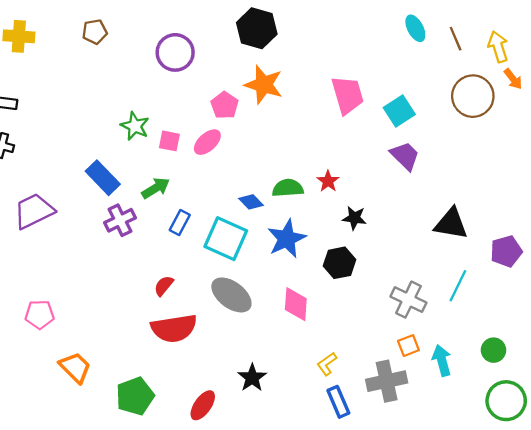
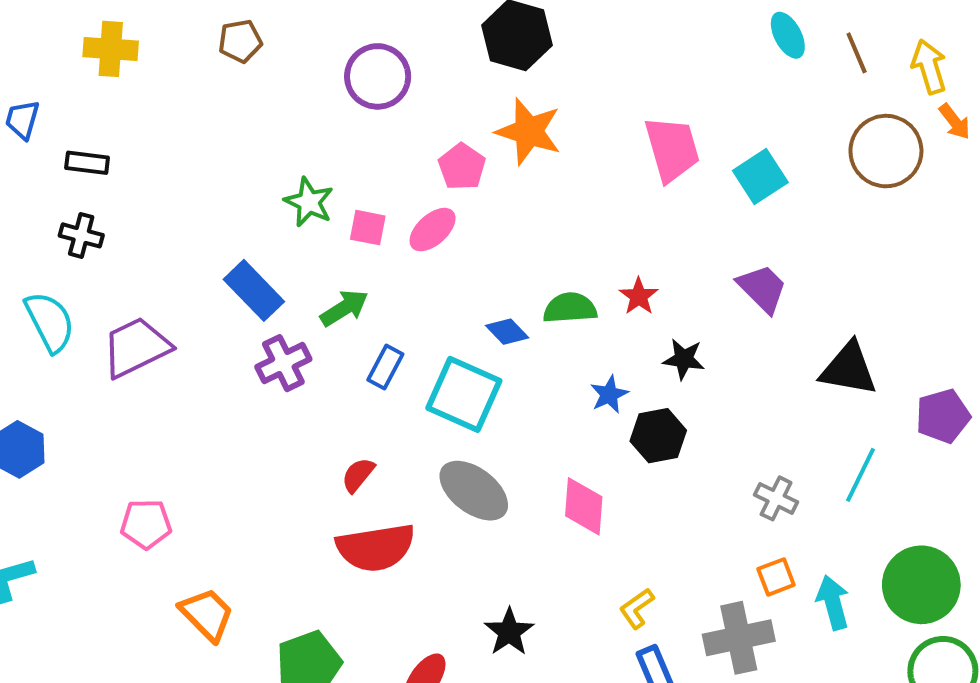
purple trapezoid: (405, 156) -> (762, 288), moved
blue star: (287, 239) -> (609, 394), moved, size x0.6
gray cross: (408, 300) -> (776, 498), size x0.7
green circle: (494, 350) -> (921, 585), size x1.8

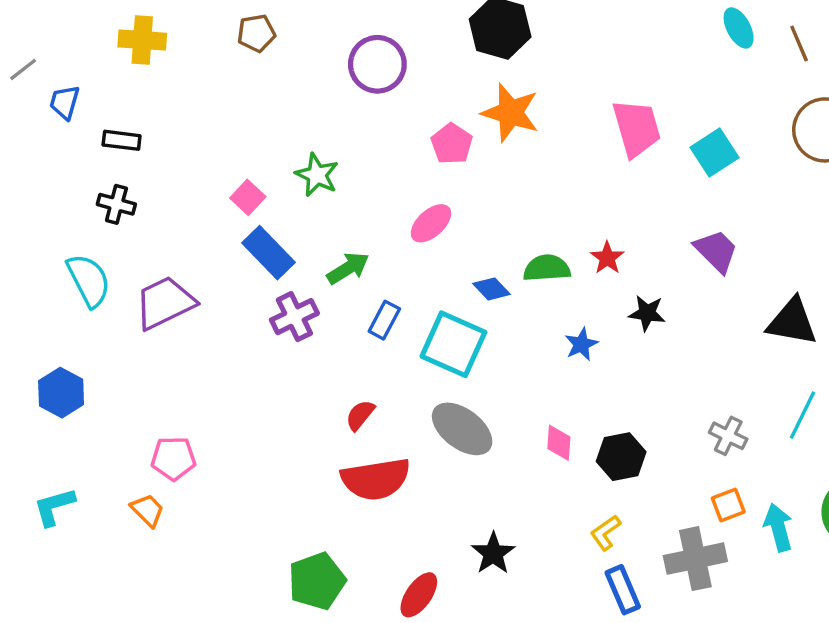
pink square: (368, 228) -> (248, 197), moved, turned 32
pink ellipse: (433, 230) -> (431, 223), moved
black hexagon: (658, 436) -> (621, 457), moved
pink diamond: (584, 506) -> (559, 443), size x0.7
orange trapezoid: (207, 614) -> (148, 510), moved, size x0.7

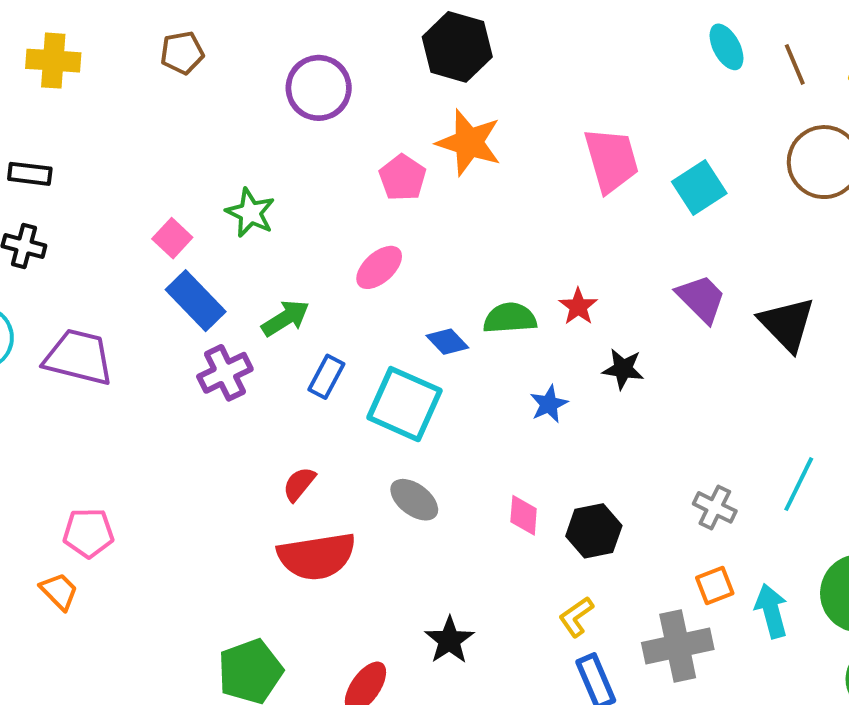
purple trapezoid: (165, 303) -> (79, 357), turned 40
black triangle: (792, 322) -> (787, 324), moved, turned 36
gray ellipse: (462, 429) -> (414, 500), size x0.7

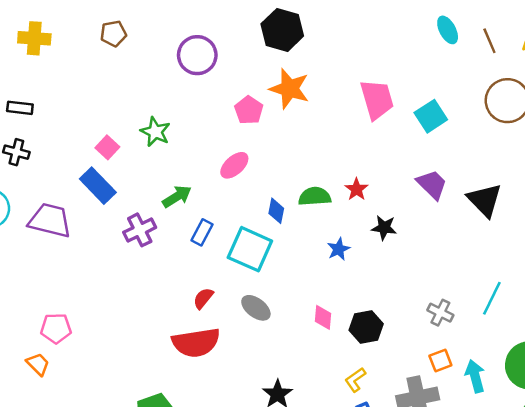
blue rectangle: (196, 301) -> (98, 186), moved
blue diamond: (447, 342) -> (276, 211), turned 55
red semicircle: (299, 484) -> (203, 298), moved

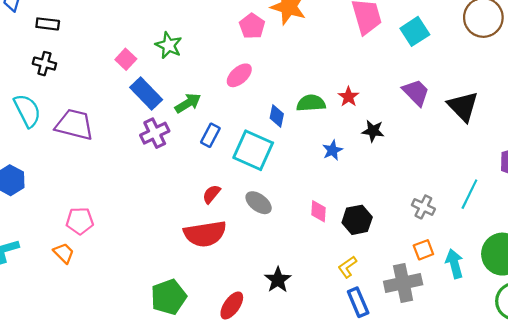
blue rectangle: (98, 186) -> (146, 94), moved

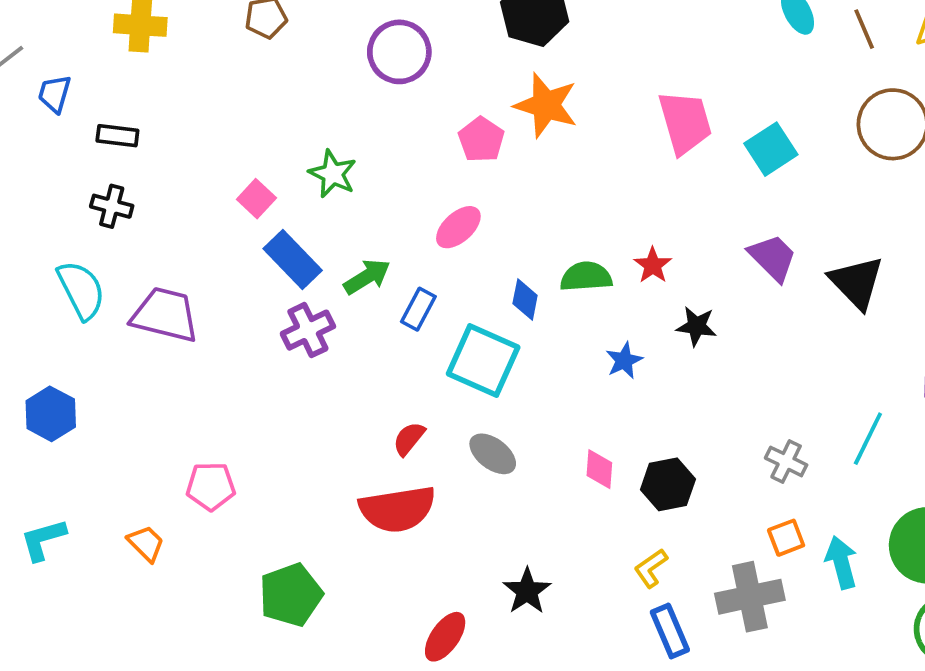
blue rectangle: (210, 135) -> (418, 309), moved
pink pentagon: (80, 221) -> (211, 486), moved
green pentagon: (169, 297) -> (291, 595), moved

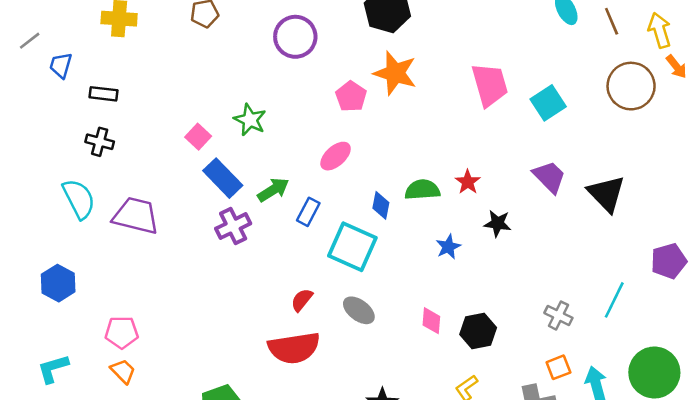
pink pentagon: (211, 486) -> (122, 332), moved

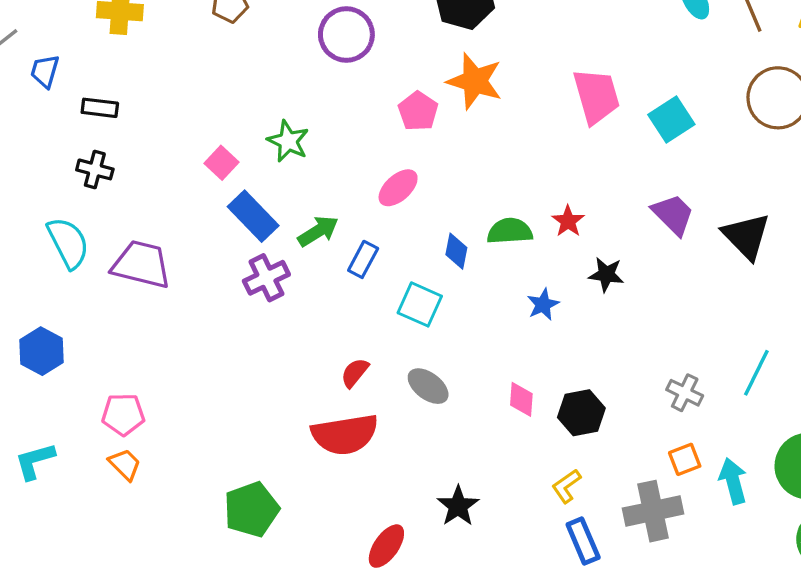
cyan square: (352, 247) -> (420, 304), size x0.7

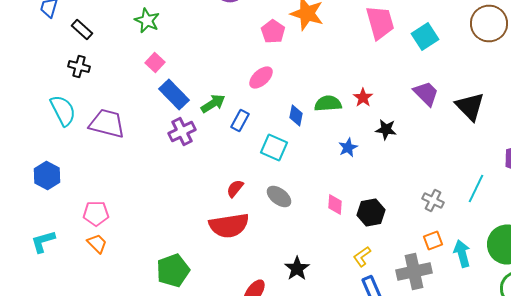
black rectangle: (100, 108) -> (82, 30), turned 35
green star: (288, 141) -> (147, 20), moved

